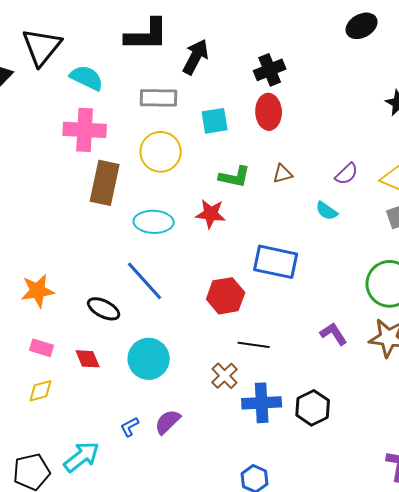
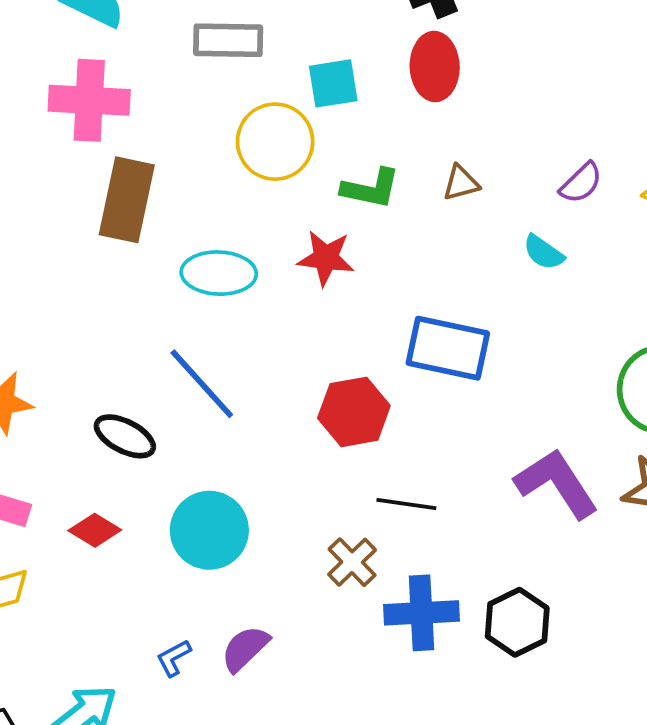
yellow circle: (161, 152) -> (275, 142), moved
purple L-shape: (334, 334) -> (557, 483), size x1.6
red diamond: (88, 359) -> (95, 530), turned -36

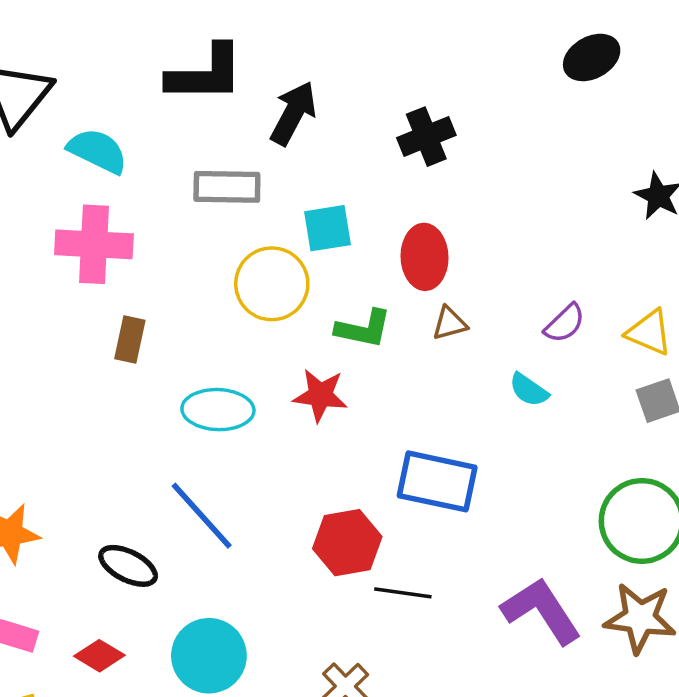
red ellipse: (435, 67) -> (425, 257), moved
brown rectangle: (127, 200) -> (130, 340), size x0.6
black line: (406, 504) -> (403, 593), moved

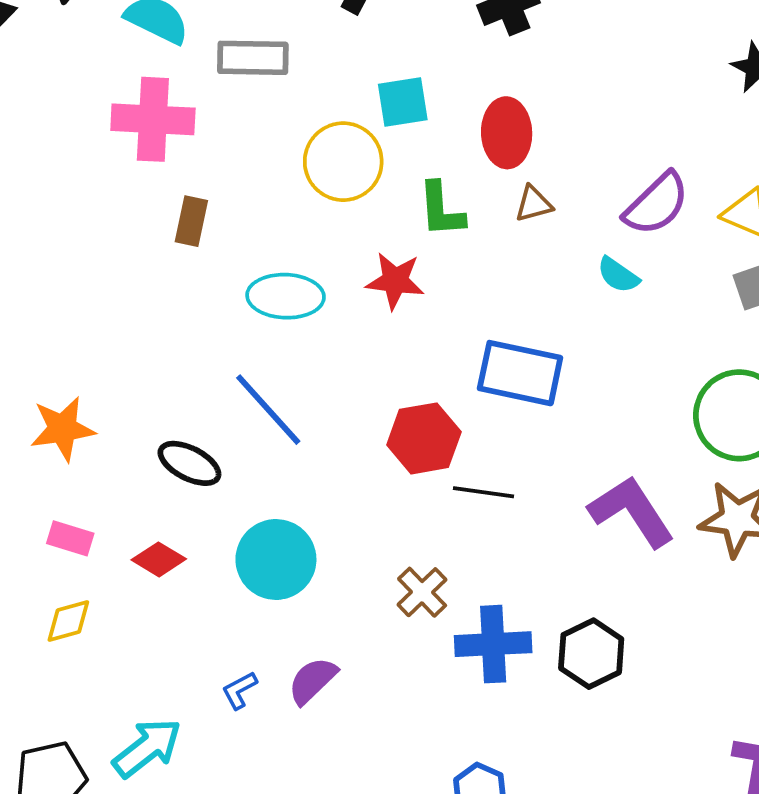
gray rectangle: (227, 187) -> (253, 58), moved
purple semicircle: (565, 323) -> (657, 204), size x1.5
green L-shape: (363, 329) -> (441, 210), turned 74

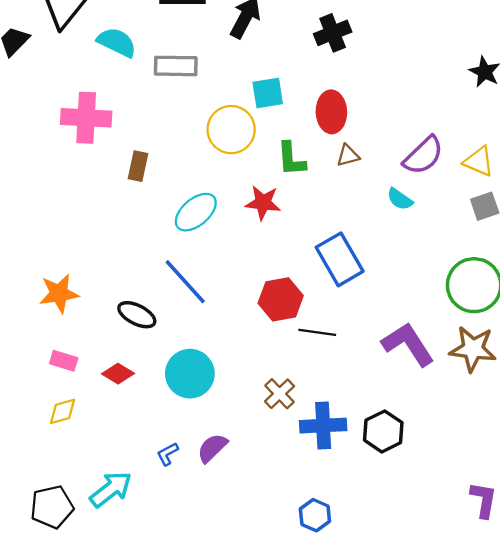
pink cross: (153, 119) -> (86, 118), moved
cyan ellipse: (286, 296) -> (196, 212), turned -42
blue rectangle: (520, 373) -> (340, 259), turned 48

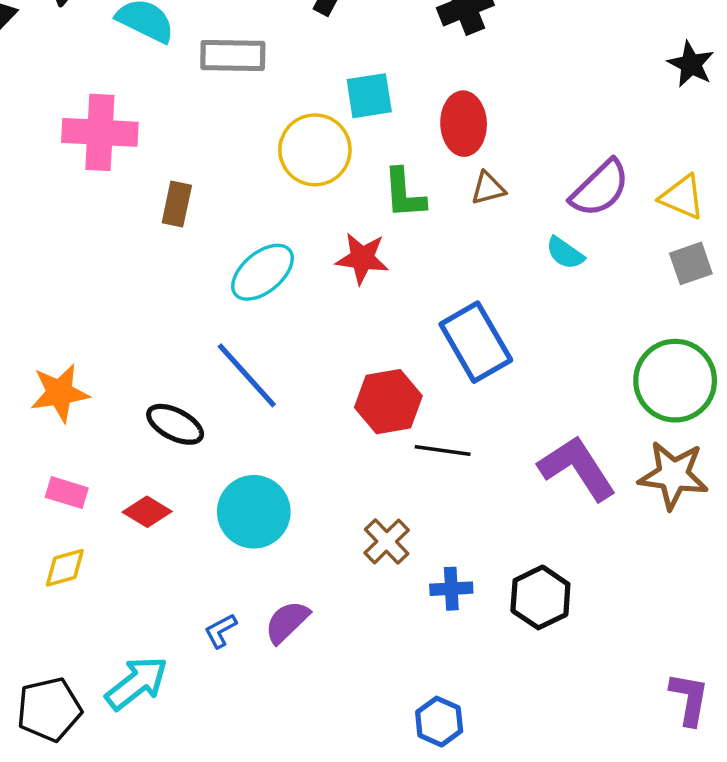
blue cross: (323, 426) -> (451, 589), size x0.6

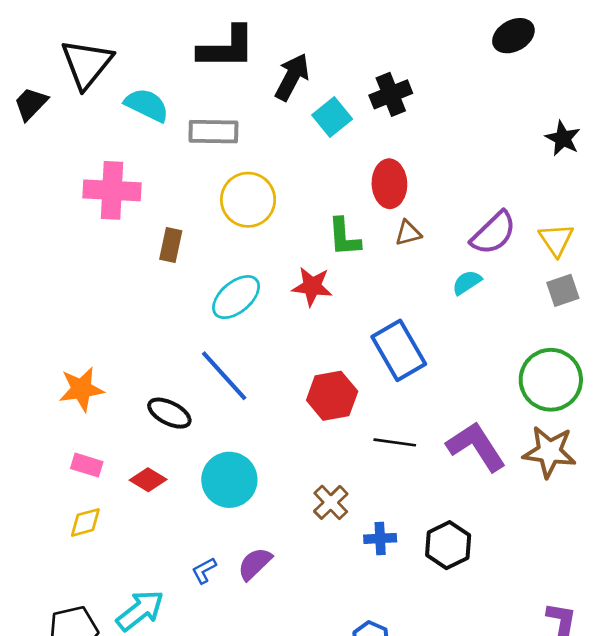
cyan square: (369, 96) -> (332, 117), moved, turned -30
yellow circle: (315, 150) -> (248, 200), moved
yellow triangle: (682, 197) -> (556, 240), turned 33
cyan semicircle: (565, 253) -> (467, 282), turned 112
black line: (443, 451) -> (395, 442), moved

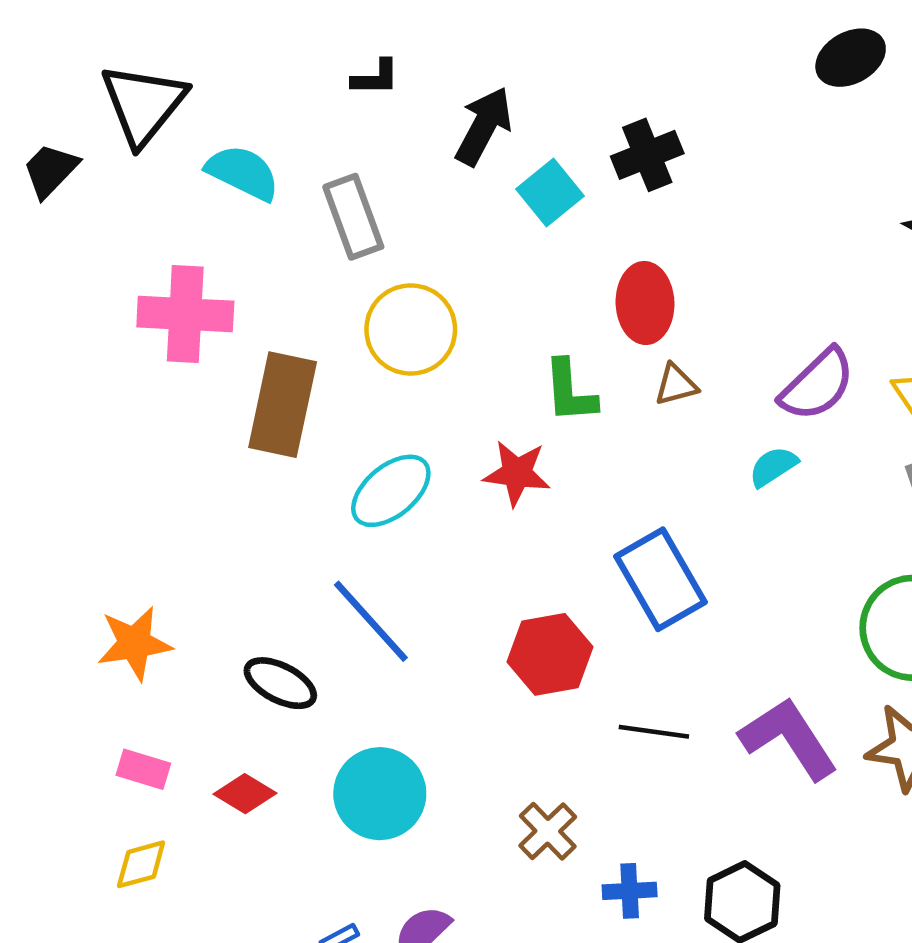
black L-shape: (227, 48) -> (375, 78), size x0.5
gray rectangle: (213, 132) -> (353, 217), turned 69
brown rectangle: (171, 245) -> (283, 405), size x1.8

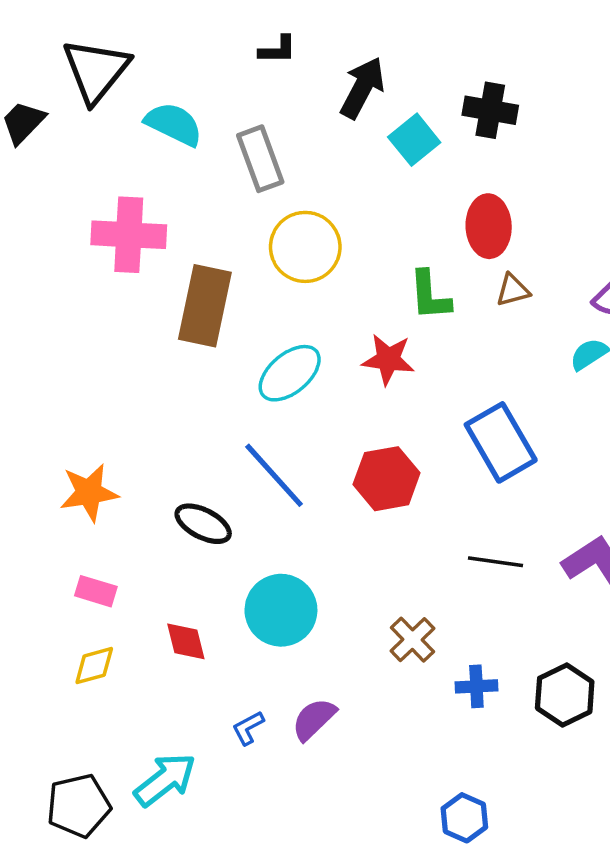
black cross: (647, 155) -> (490, 110), turned 32
red hexagon: (550, 654) -> (387, 479), moved
red diamond: (245, 794) -> (186, 641), moved, turned 45

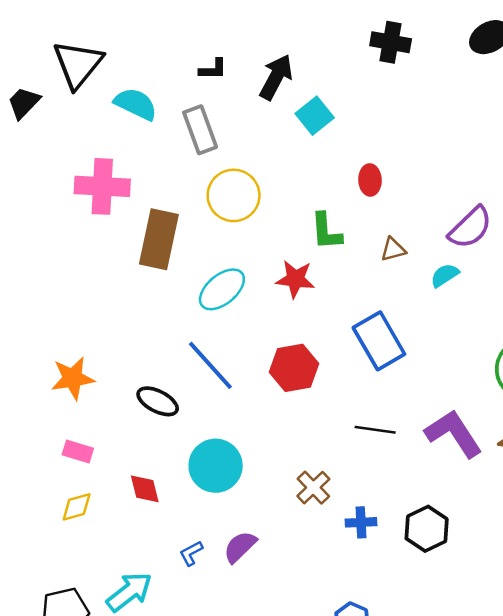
black L-shape: (278, 50) -> (213, 69), moved
black cross: (490, 110) -> (391, 42), moved
red ellipse: (489, 226) -> (370, 180), size x0.7
brown triangle: (513, 290) -> (393, 249), moved

